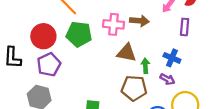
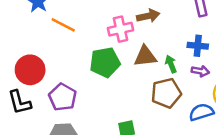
green pentagon: (79, 34) -> (105, 62), moved
red circle: (43, 36) -> (30, 70), moved

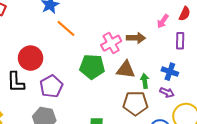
pink cross: (121, 29) -> (111, 43), turned -30

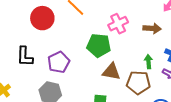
brown arrow: (136, 38) -> (152, 28), moved
red circle: (31, 58) -> (42, 18), moved
brown triangle: (126, 70) -> (111, 72), moved

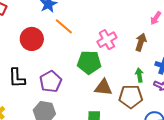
brown arrow: (152, 28) -> (141, 42), turned -72

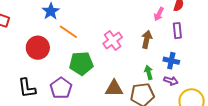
green pentagon: (89, 62) -> (81, 63), moved

